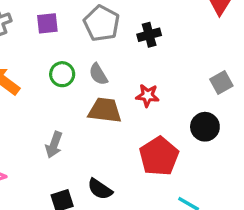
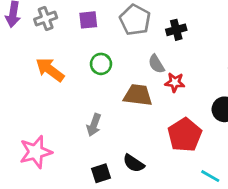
gray semicircle: (98, 74) -> (156, 64), moved

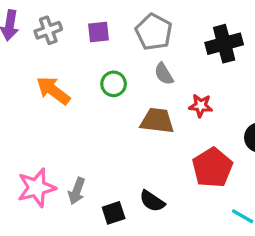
black cross: (176, 30) -> (224, 44), moved, size x1.5
gray semicircle: (156, 64) -> (164, 74), moved
gray arrow: (94, 125) -> (77, 191), moved

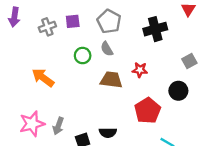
gray cross: (48, 30) -> (47, 27), moved
gray semicircle: (164, 74) -> (107, 49), moved
orange arrow: (53, 91) -> (43, 78), moved
black semicircle: (152, 201) -> (108, 133), turned -35

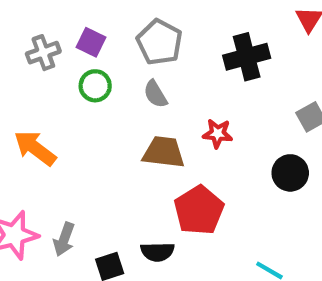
purple square: (73, 21) -> (91, 42), turned 32
green circle: (83, 56) -> (95, 86), moved
red pentagon: (148, 111) -> (199, 210), moved

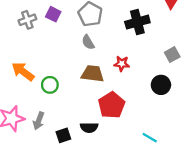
green circle: (95, 86) -> (50, 85), moved

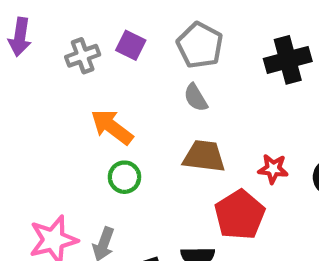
red star: (122, 64) -> (273, 169), moved
orange arrow: (23, 71) -> (112, 127), moved

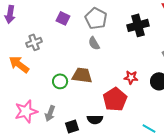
gray cross: (83, 56) -> (34, 42), moved
orange arrow: (112, 127) -> (19, 64), moved
brown trapezoid: (204, 156) -> (82, 75), moved

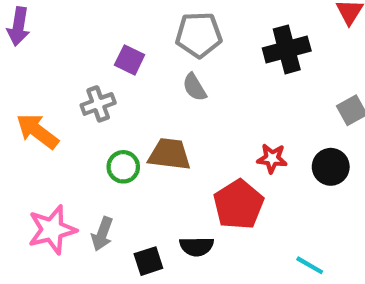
purple square: (63, 18) -> (130, 60), moved
gray pentagon: (96, 18) -> (199, 35), turned -30
gray cross: (34, 42) -> (98, 104), moved

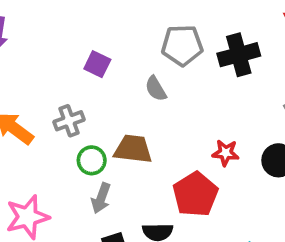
gray pentagon: (199, 35) -> (182, 45), moved
gray cross: (98, 104) -> (69, 121), moved
gray arrow: (102, 234) -> (101, 198), moved

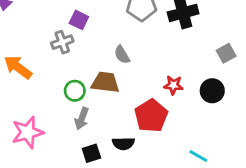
gray semicircle: (156, 89) -> (122, 55), moved
gray cross: (69, 121) -> (62, 42), moved

